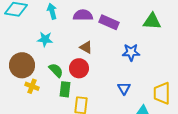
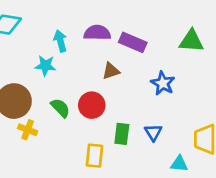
cyan arrow: (52, 11) -> (60, 41), moved
brown triangle: (86, 47) -> (111, 71), moved, turned -48
blue star: (131, 52) -> (163, 83), turned 30
green rectangle: (65, 89) -> (122, 134), moved

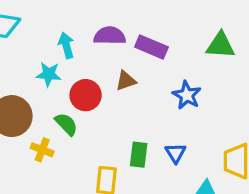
red circle: (92, 105) -> (86, 95), moved
yellow cross: (28, 130) -> (42, 150), moved

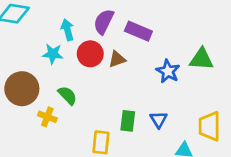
purple semicircle: (110, 36) -> (104, 22), turned -65
green triangle: (221, 45) -> (201, 59), moved
red circle: (86, 95) -> (90, 54), moved

